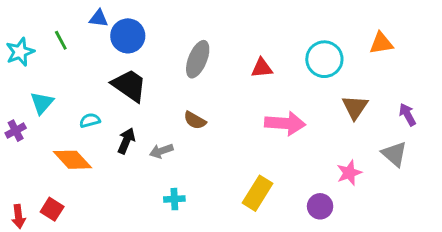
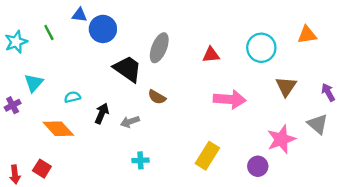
black trapezoid: (129, 85) -> (128, 69), moved
pink star: (349, 173) -> (281, 139), size x1.4

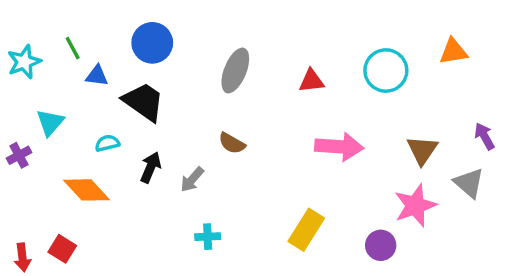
blue triangle: (79, 15) -> (97, 76), moved
black trapezoid: (128, 69) -> (144, 102), moved
brown triangle: (286, 86) -> (422, 150), moved
gray arrow: (130, 122) -> (192, 180), turned -30

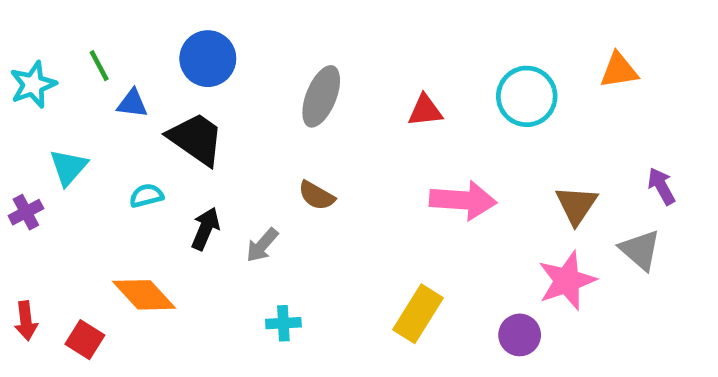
orange diamond: (86, 190) -> (144, 295), moved
red arrow: (22, 257) -> (26, 321), moved

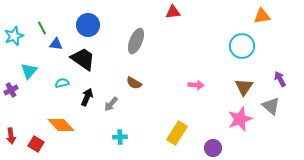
orange triangle: (619, 70) -> (262, 16), moved
cyan circle: (527, 96) -> (242, 46), moved
red triangle: (425, 111) -> (173, 12), moved
pink arrow: (463, 200) -> (196, 85), size x0.6
purple circle: (520, 335) -> (213, 148), moved

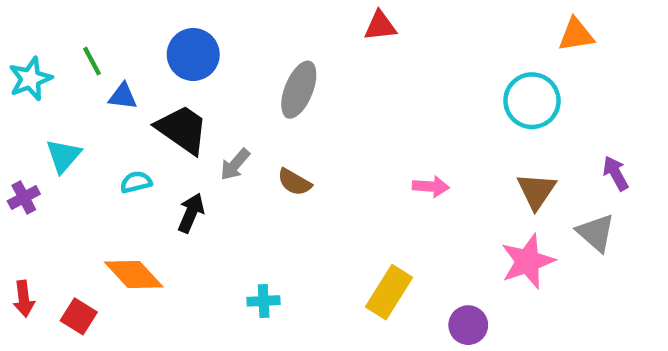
gray arrow: (111, 104) -> (235, 164), moved

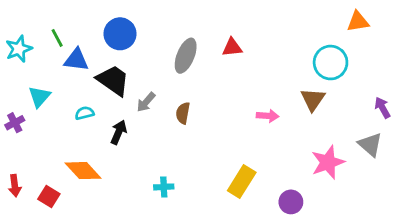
red triangle: (380, 26) -> (232, 47), moved
blue triangle: (123, 96) -> (76, 60), size x1.4
brown semicircle: (294, 182) -> (183, 113), turned 70
brown triangle: (536, 191) -> (313, 99), moved

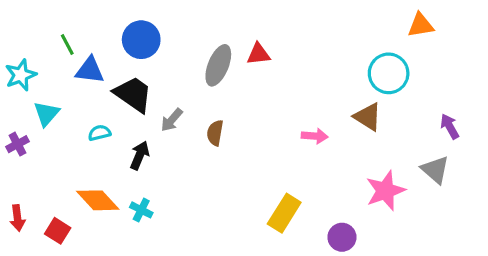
red triangle: (232, 47) -> (258, 54), moved
cyan star: (19, 49) -> (21, 75), moved
brown triangle: (313, 99) -> (368, 117), turned -32
cyan cross: (164, 187) -> (141, 210), moved, turned 30

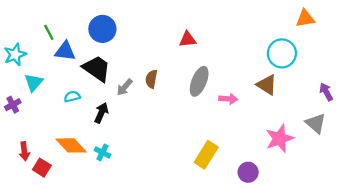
gray ellipse: (218, 65) -> (199, 81), moved
brown semicircle: (215, 133) -> (151, 79), moved
red arrow: (17, 218) -> (24, 151), moved

